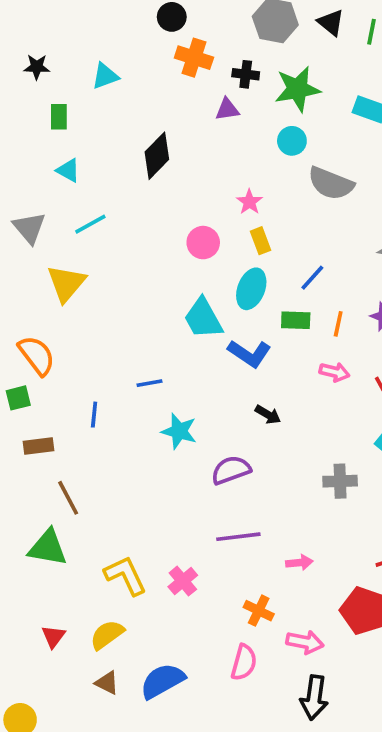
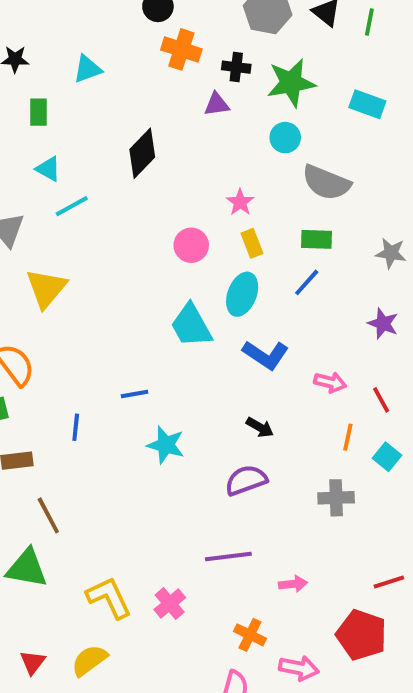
cyan line: (90, 224) -> (72, 206), moved
green rectangle: (296, 320) -> (317, 239), moved
orange line: (338, 324) -> (348, 437), moved
blue L-shape: (249, 354) -> (266, 355), moved
purple semicircle: (231, 470) -> (246, 480), moved

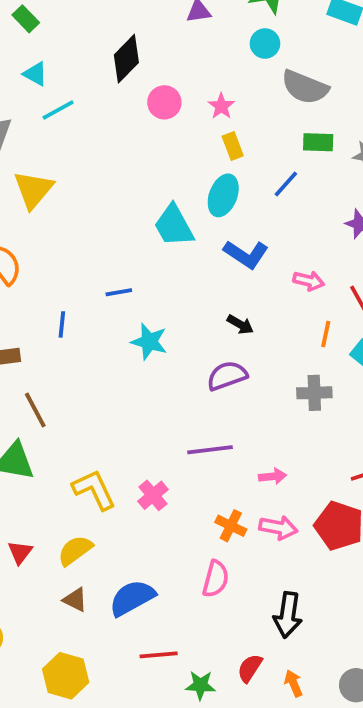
green rectangle: (39, 112) -> (26, 19), turned -44
green rectangle: (317, 239) -> (318, 142), moved
pink circle: (191, 245) -> (164, 102), moved
pink arrow: (299, 668) -> (278, 528), moved

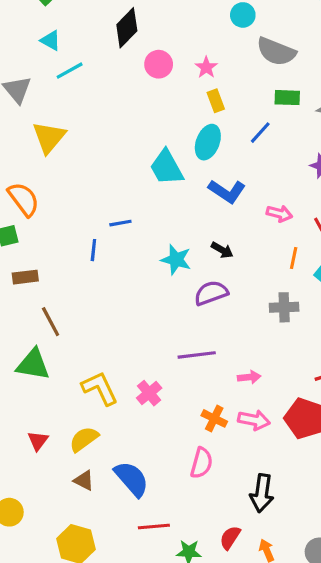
blue line: (62, 324) -> (93, 250), moved
cyan star: (149, 342) -> (176, 260), moved
blue semicircle: (132, 598) -> (132, 479), turned 78

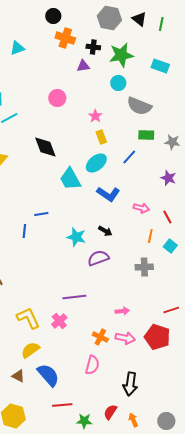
black diamond: (127, 28) -> (45, 147), moved, turned -65
pink circle: (159, 64) -> (57, 98), moved
cyan ellipse: (208, 142) -> (96, 163), turned 30
purple line: (197, 355) -> (74, 297), moved
yellow semicircle: (84, 439) -> (30, 350), moved

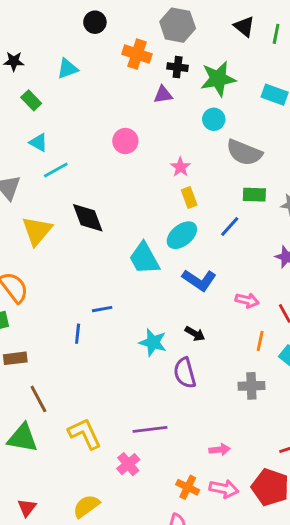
black circle: (53, 16) -> (95, 22), moved
gray hexagon: (109, 18) -> (178, 25), moved
black diamond: (45, 147) -> (88, 218), moved
purple semicircle: (98, 258) -> (185, 373), turned -85
yellow L-shape: (28, 318) -> (85, 434), moved

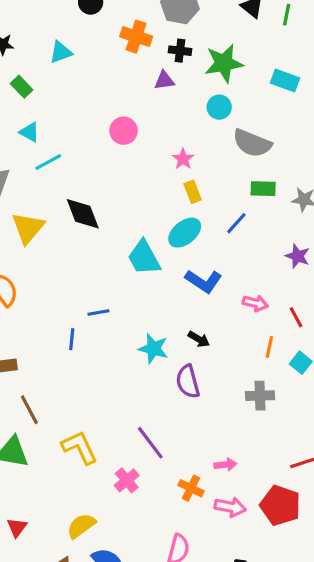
purple line: (150, 429) -> (150, 443), turned 60
orange cross: (188, 487) -> (191, 488), moved

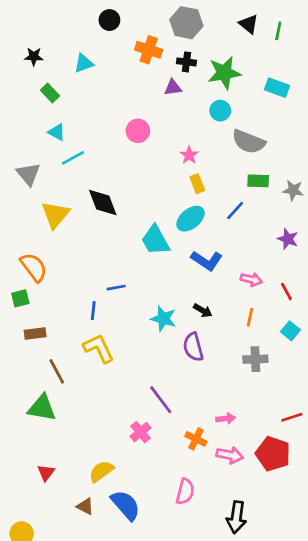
orange line: (269, 347) -> (250, 317), moved
yellow L-shape: (80, 447) -> (99, 348), moved

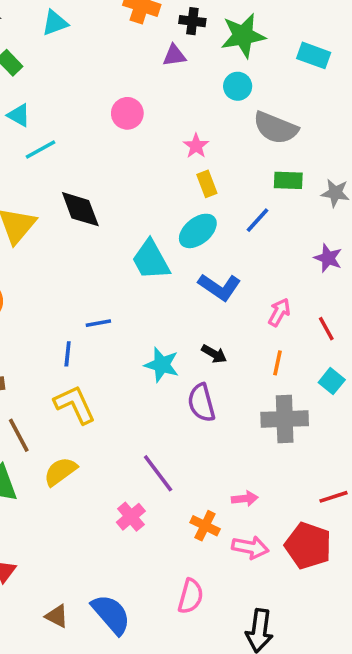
pink arrow: (251, 279) -> (279, 312), turned -75
gray cross: (255, 359) -> (285, 419), size x1.4
yellow semicircle: (101, 471) -> (60, 471), moved

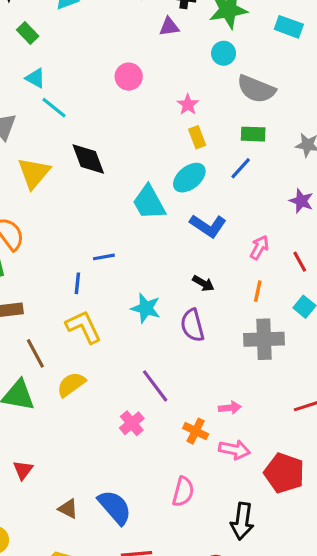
cyan line: (40, 150) -> (54, 108), turned 68
green rectangle: (288, 180) -> (253, 134), moved
cyan star: (162, 365) -> (146, 308), moved
red pentagon: (308, 546) -> (284, 473), moved

